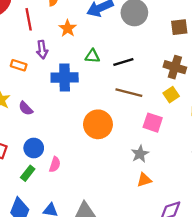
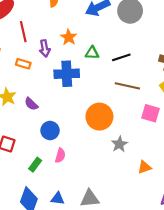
red line: (29, 19) -> (23, 32), moved
orange star: (68, 28) -> (69, 37), moved
blue circle: (34, 148) -> (50, 130), moved
gray star: (140, 154) -> (119, 144), moved

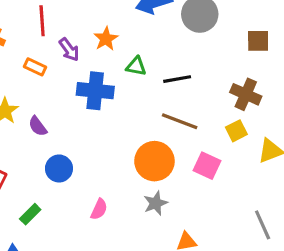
purple arrow: (45, 48) -> (69, 50), turned -35
orange circle: (99, 117) -> (154, 161), moved
pink semicircle: (60, 156) -> (99, 209), moved

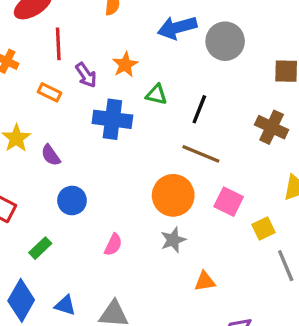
black line: (177, 79) -> (199, 109), turned -60
yellow square: (236, 131) -> (263, 229), moved

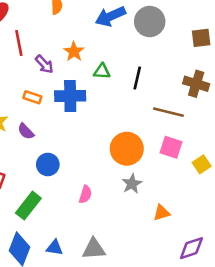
orange rectangle: (49, 92) -> (32, 97), moved
brown line: (201, 154) -> (168, 112), moved
green rectangle: (40, 248) -> (28, 206), size x1.5

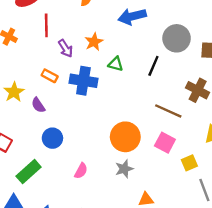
gray circle: (150, 22) -> (177, 38), moved
black line: (137, 78) -> (153, 66), moved

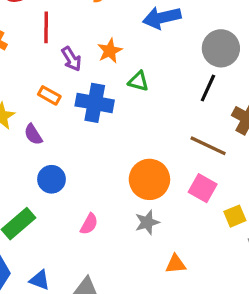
black line: (153, 66) -> (208, 88), moved

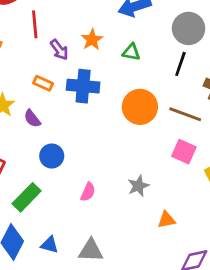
green triangle: (138, 81) -> (131, 52), moved
orange circle: (149, 179) -> (140, 107), moved

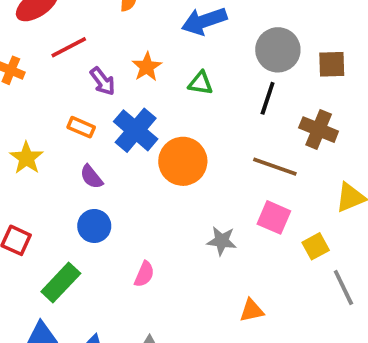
red line: (35, 24) -> (69, 47), turned 68
blue cross: (83, 86) -> (136, 130), turned 36
orange circle: (140, 107) -> (183, 161), moved
purple semicircle: (32, 119) -> (91, 177), moved
gray star: (138, 186) -> (222, 241), moved, turned 30

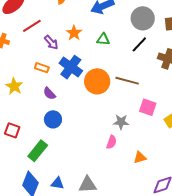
black line: (268, 98) -> (139, 44), turned 30
brown line: (275, 167) -> (127, 81), moved
pink semicircle: (144, 274) -> (112, 142), moved

